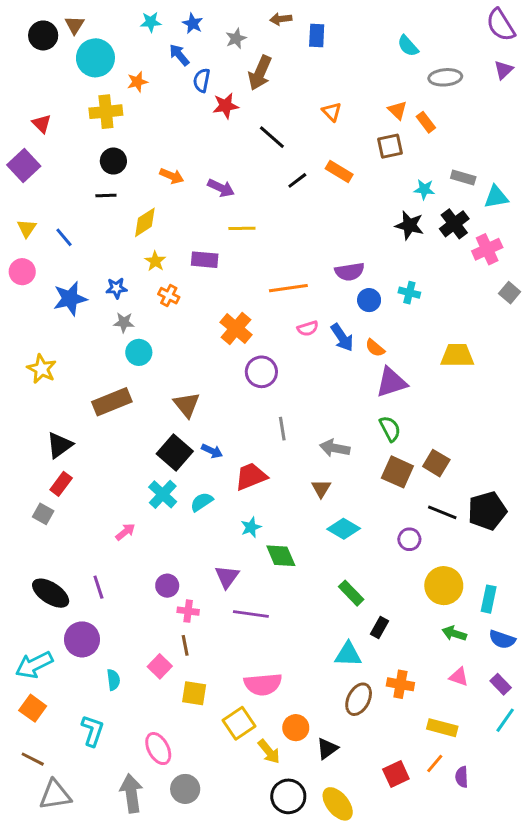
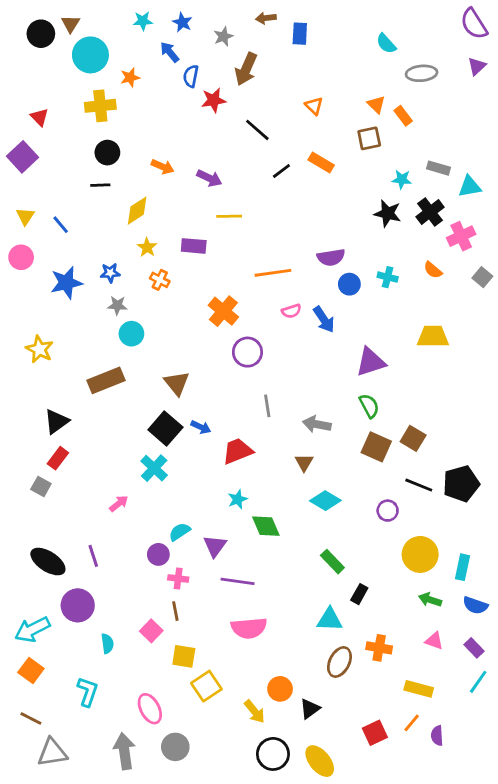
orange semicircle: (375, 348) -> (433, 270), moved
cyan semicircle: (202, 502) -> (180, 532), moved
pink semicircle: (263, 684) -> (249, 628), moved
yellow square: (239, 723) -> (206, 686), moved

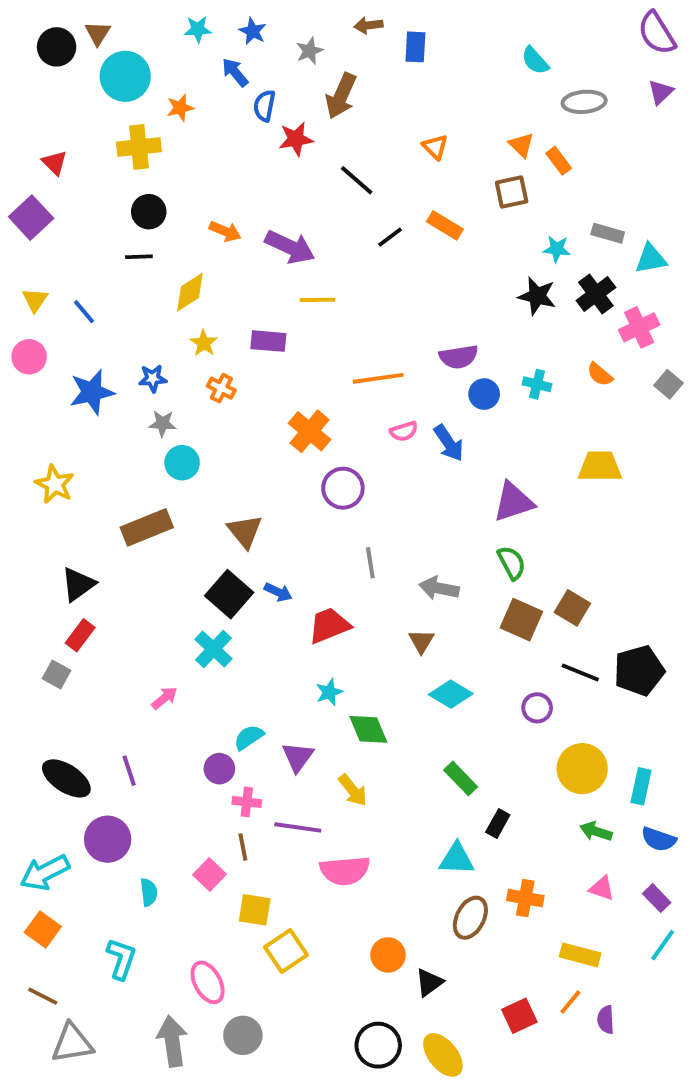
purple arrow: (209, 178) -> (290, 247), size x1.4
purple line: (238, 581) -> (298, 827), moved
yellow arrow: (255, 712) -> (353, 790), moved

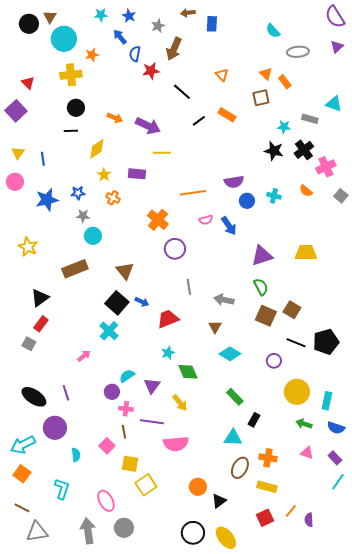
cyan triangle: (651, 259) -> (334, 104), moved, turned 30
blue line: (84, 312) -> (43, 159), turned 32
yellow trapezoid: (600, 467) -> (306, 253), moved
yellow rectangle: (580, 955) -> (267, 487), moved

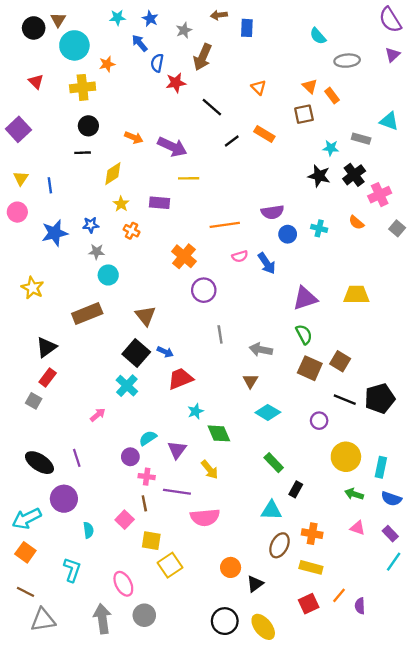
red triangle: (28, 83) -> (36, 82), moved
red trapezoid: (168, 319) -> (180, 379), moved

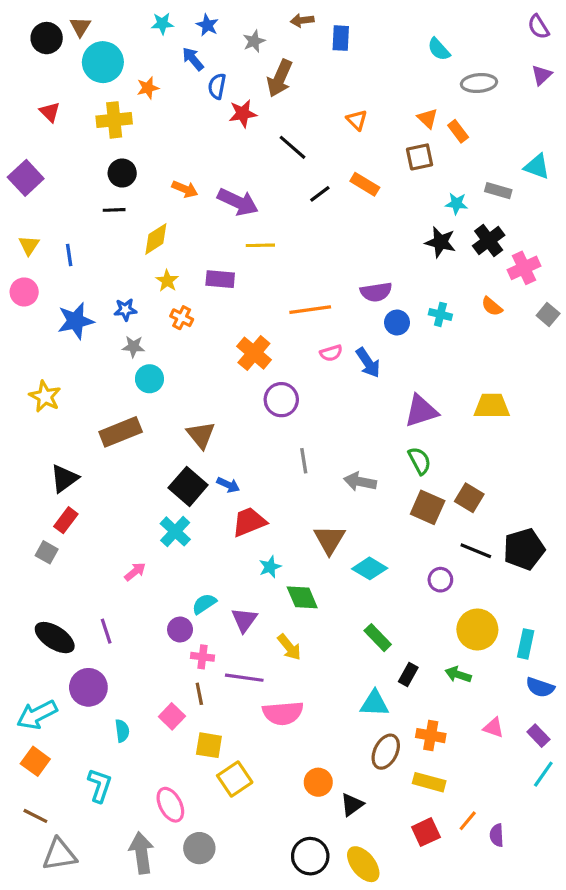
purple semicircle: (390, 20) -> (538, 27), size x0.7
brown triangle: (250, 381) -> (329, 539), moved, size x1.5
green arrow: (354, 494) -> (458, 675), moved

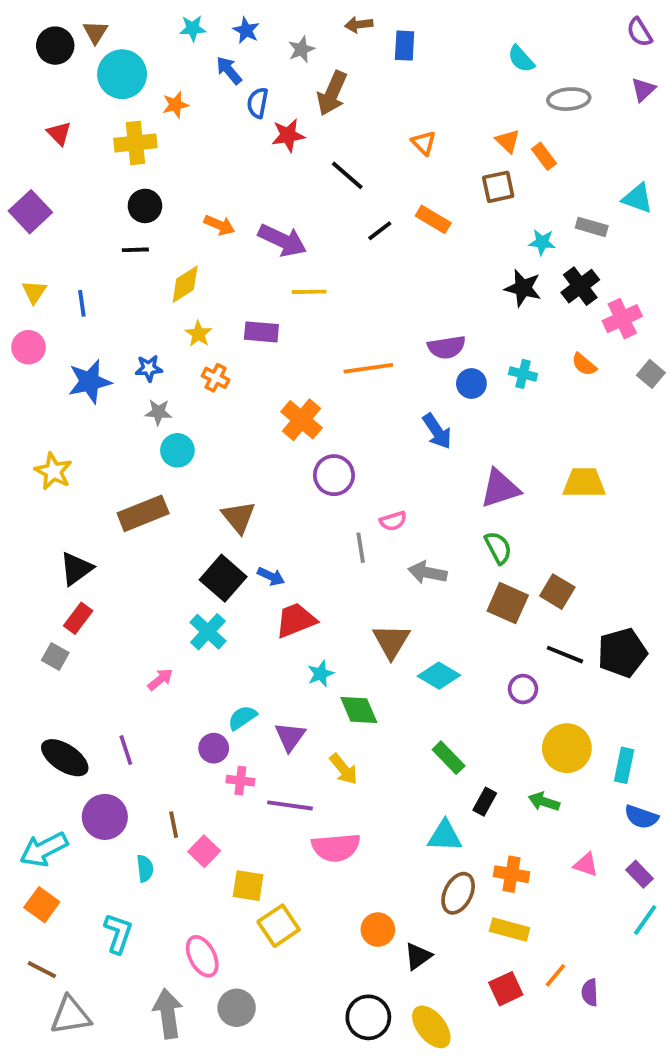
pink semicircle: (331, 353) -> (393, 521), moved
brown line: (199, 694) -> (174, 825), moved

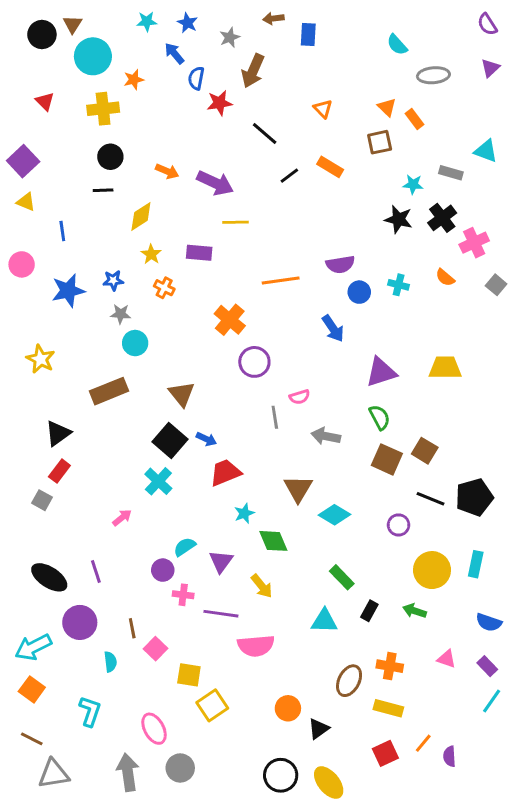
yellow triangle: (34, 292) -> (26, 202), moved, turned -42
cyan rectangle: (624, 765) -> (476, 564), moved
cyan triangle: (445, 836) -> (324, 621), moved

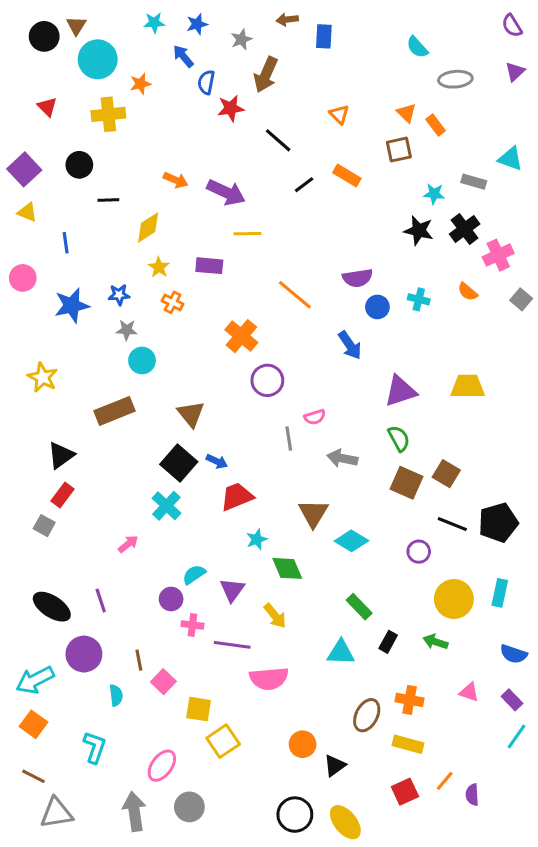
blue star: (187, 23) -> (197, 24), turned 30
black circle: (110, 157) -> (79, 165), moved
orange line: (281, 280) -> (295, 295), turned 48
pink ellipse: (154, 729) -> (162, 766), turned 64

